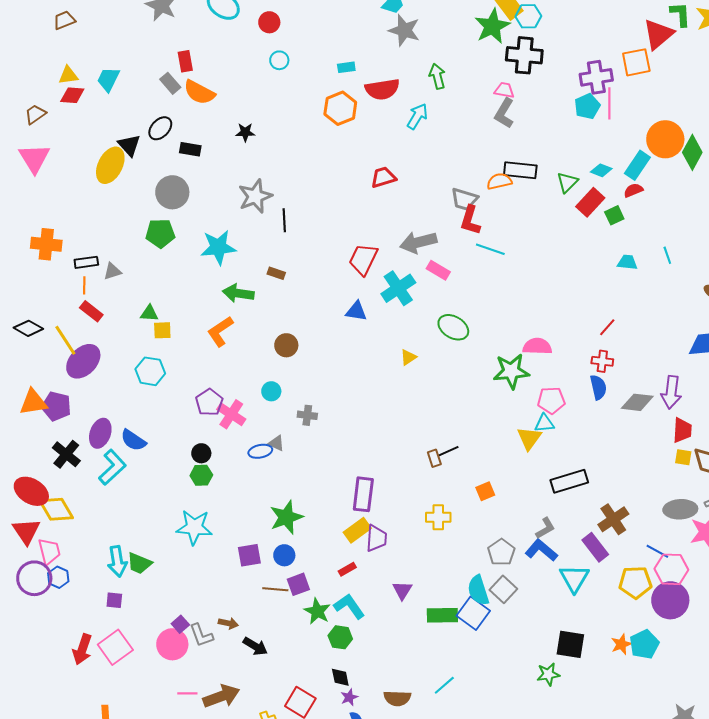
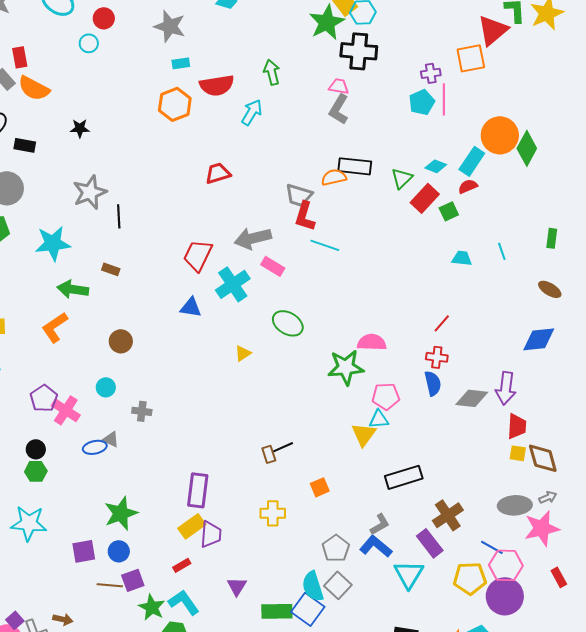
gray star: (404, 30) -> (170, 26), moved
cyan circle: (279, 60) -> (89, 43), moved
purple cross: (596, 77) -> (431, 73), size x0.6

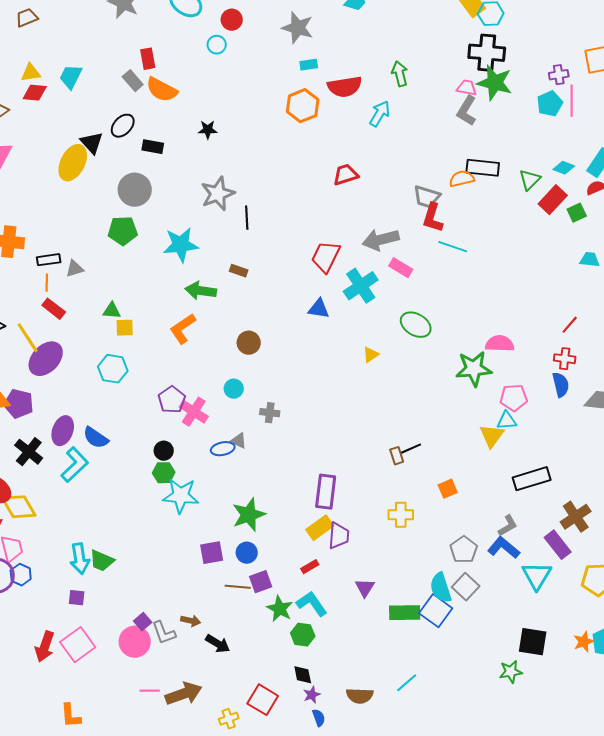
green star: (327, 22) -> (495, 83), moved, turned -30
cyan star: (29, 523) -> (181, 496), moved

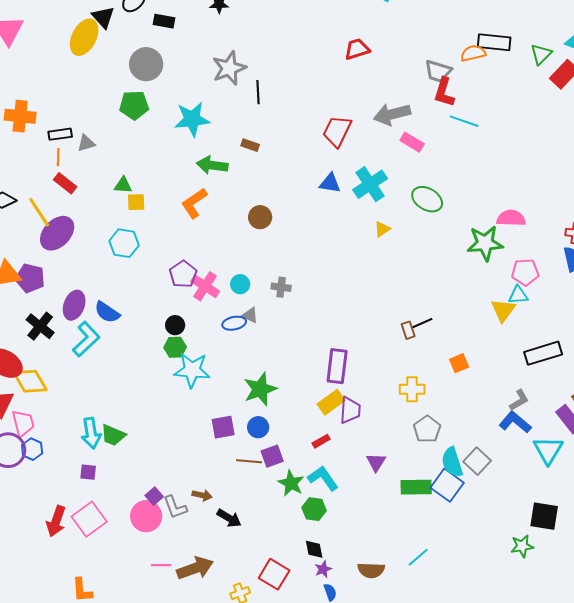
cyan cross: (361, 286) -> (370, 184), moved
cyan circle: (234, 389) -> (240, 284), moved
gray pentagon: (464, 550) -> (427, 429), moved

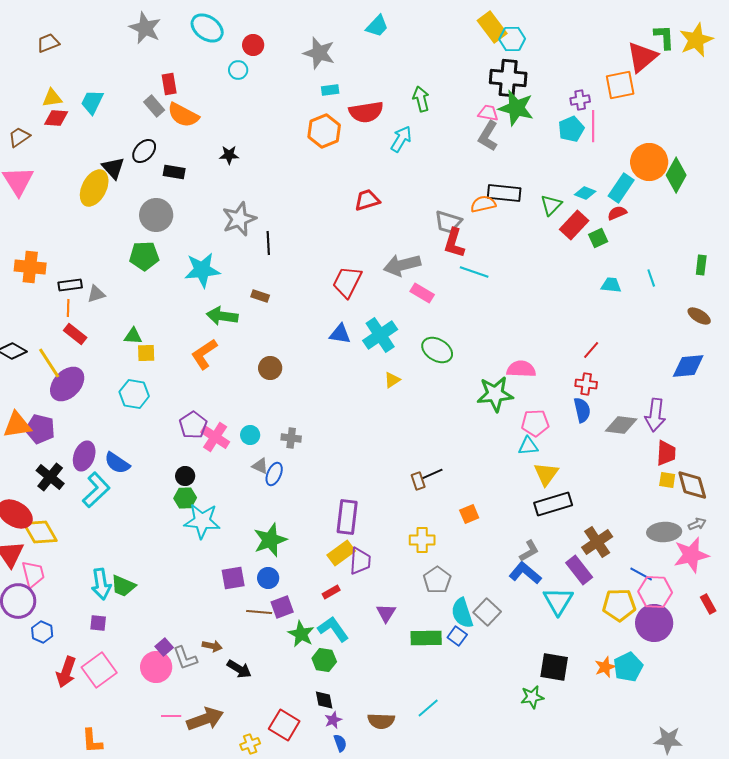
yellow triangle: (503, 310) -> (546, 474), moved
blue ellipse: (234, 323) -> (274, 474), moved, turned -55
blue hexagon: (32, 449) -> (42, 632), moved
blue square: (447, 485) -> (457, 636), size x0.6

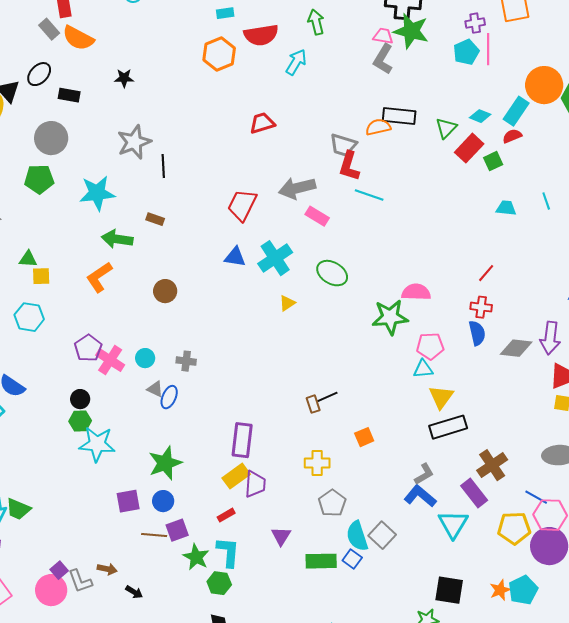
cyan L-shape: (333, 629) -> (228, 552), turned 40
black arrow: (239, 669) -> (134, 592), size x0.7

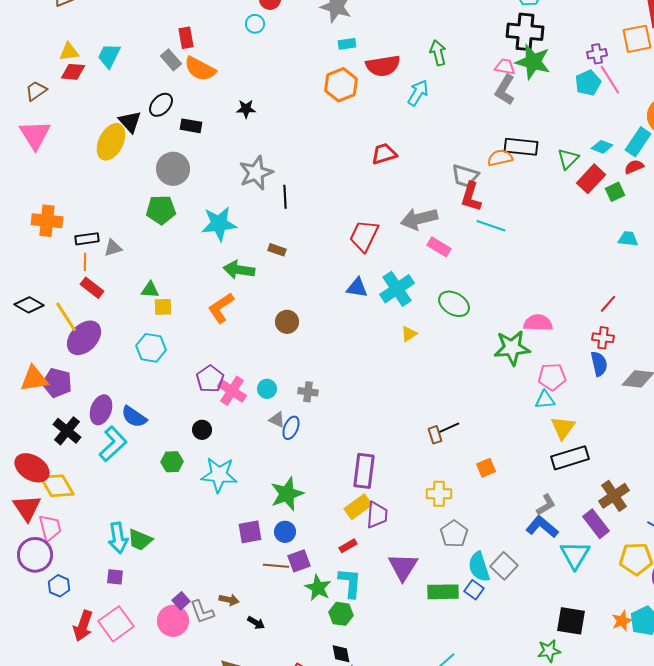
pink line: (488, 49) -> (610, 80), turned -32
green hexagon: (80, 421) -> (172, 462), moved
purple triangle: (281, 536) -> (403, 567), size x1.5

